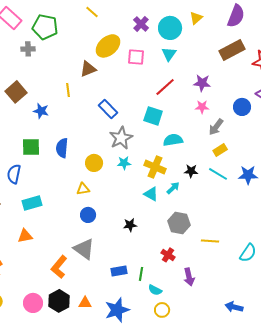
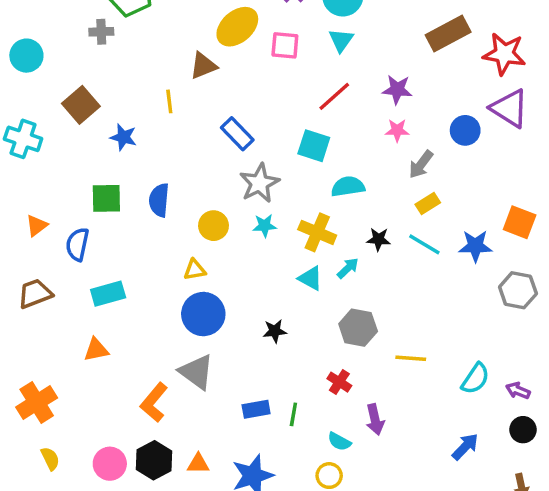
blue circle: (88, 215) -> (203, 314), size x1.6
cyan semicircle: (155, 290) -> (339, 442), moved
blue arrow: (234, 307) -> (465, 447), moved, turned 120

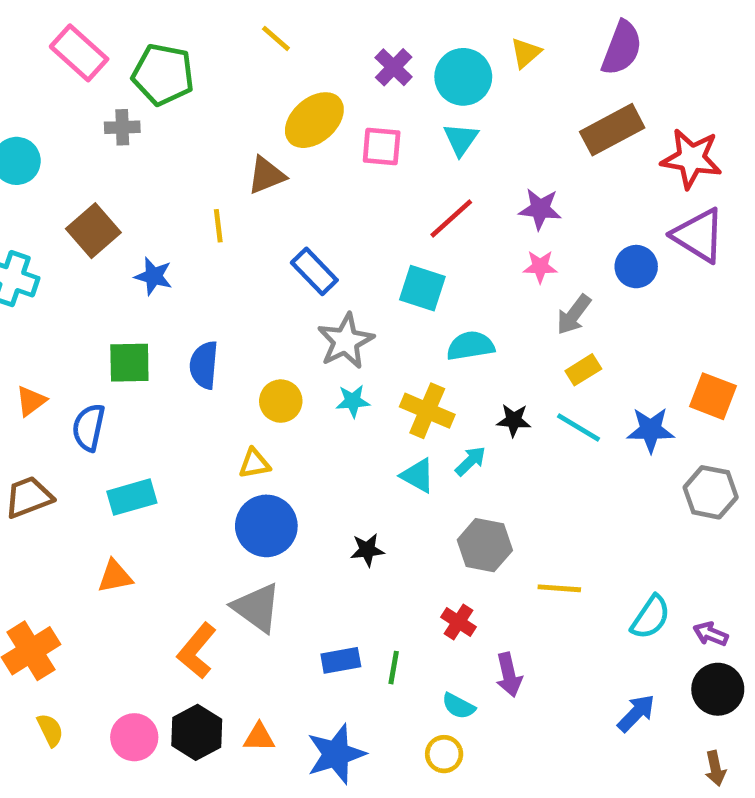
black circle: (523, 430) -> (718, 689), size x1.4

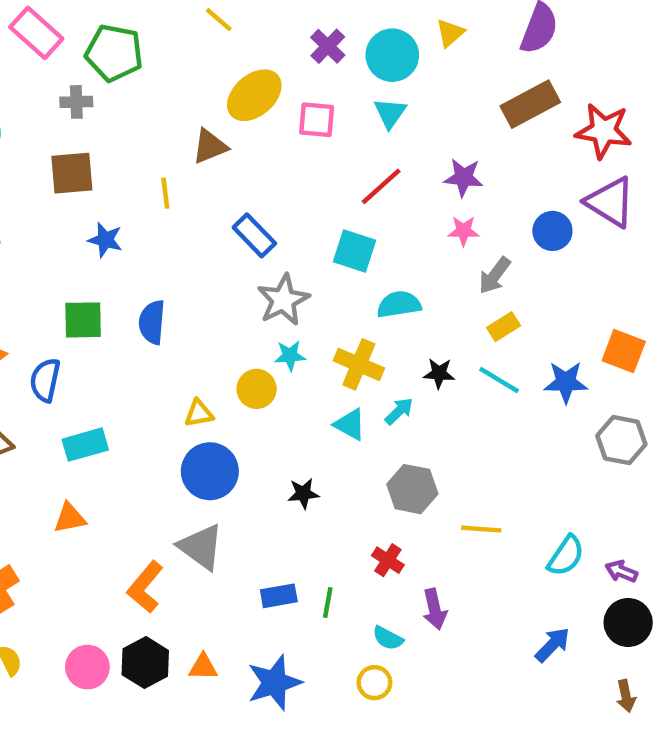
brown square: (93, 231) -> (72, 173), moved, turned 36
yellow circle: (281, 401) -> (257, 389), moved

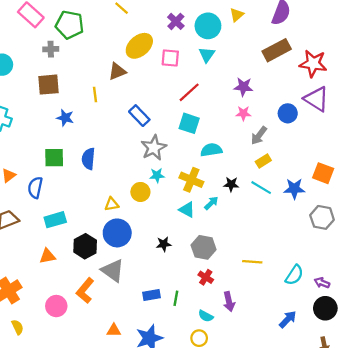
red line: (381, 186) -> (189, 92), moved
gray hexagon: (412, 489) -> (204, 247), moved
black hexagon: (145, 663) -> (85, 246), moved
pink circle: (87, 667) -> (56, 306), moved

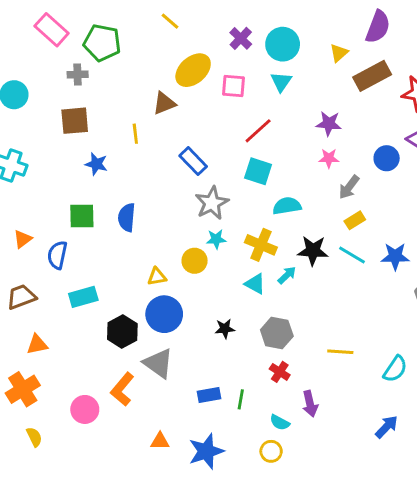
yellow triangle: (237, 15) -> (339, 53), moved
black star: (231, 184) -> (313, 251), size x1.5
orange triangle: (47, 256) -> (37, 344), moved

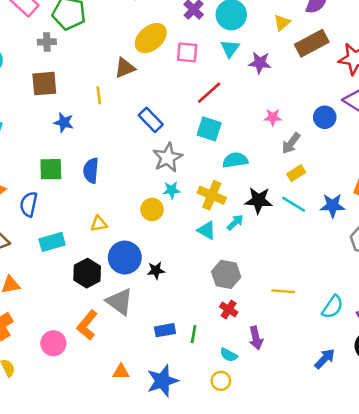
purple star: (329, 124) -> (260, 63), moved
yellow triangle: (157, 277) -> (99, 224), moved
black star: (225, 329) -> (156, 270), moved

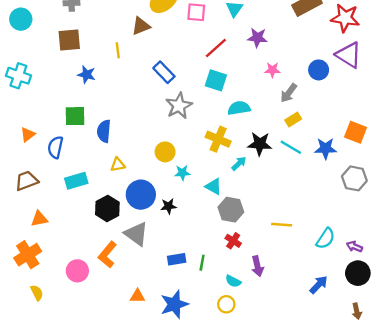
purple star: (260, 63) -> (257, 38), moved
blue semicircle: (91, 171) -> (104, 131), moved
cyan star: (172, 190) -> (182, 173), moved
cyan triangle: (207, 230) -> (214, 187), moved

